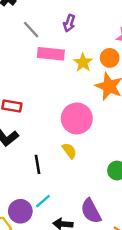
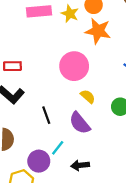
yellow semicircle: (69, 151) -> (88, 96), moved
purple semicircle: (91, 211) -> (80, 123), moved

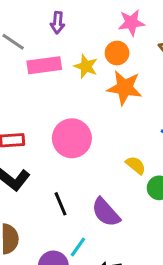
pink circle: (74, 66) -> (72, 138), moved
yellow semicircle: (88, 96) -> (136, 165), moved

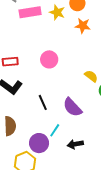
orange star: (125, 88) -> (83, 26), size x0.7
pink circle: (72, 138) -> (49, 59), size x0.7

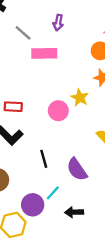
yellow star: (57, 12) -> (80, 98), moved

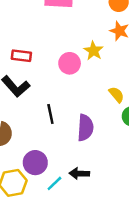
purple semicircle: (77, 169) -> (85, 128), turned -145
cyan line: (53, 193) -> (54, 183), moved

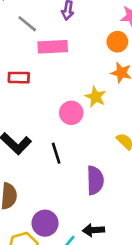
red rectangle: (21, 56) -> (19, 78), moved
black line: (50, 114) -> (56, 153), moved

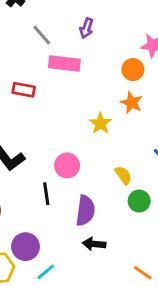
pink circle: (71, 113) -> (67, 165), moved
black line: (56, 153) -> (46, 194), moved
black arrow: (93, 230) -> (94, 244), moved

